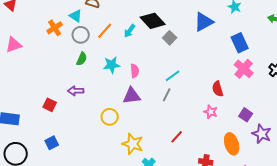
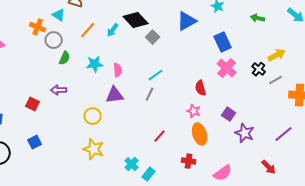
orange cross: (55, 28) -> (38, 27), turned -35
gray circle: (81, 35) -> (54, 40), moved
yellow star: (133, 144) -> (94, 149), moved
orange ellipse: (232, 144) -> (200, 134), moved

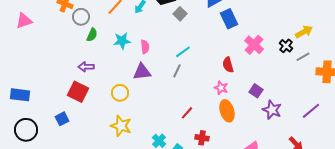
blue rectangle: (223, 42) -> (229, 19), moved
red square: (33, 104) -> (78, 92), moved, size x1.5
red cross: (189, 161) -> (202, 138), moved

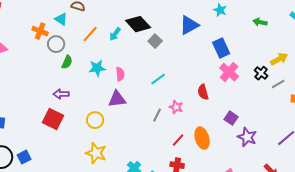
blue rectangle: (229, 19) -> (221, 48), moved
gray line: (177, 71) -> (157, 115), moved
pink star: (221, 88) -> (176, 107), moved
red line: (187, 113) -> (178, 140), moved
blue square: (62, 119) -> (24, 157), moved

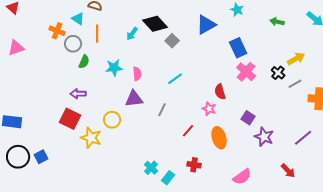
orange line: (90, 34) -> (97, 34), moved, turned -42
pink star: (176, 107) -> (209, 109), moved
gray line: (157, 115) -> (162, 110), moved
red line: (178, 140) -> (188, 131), moved
yellow star: (96, 153) -> (91, 138), moved

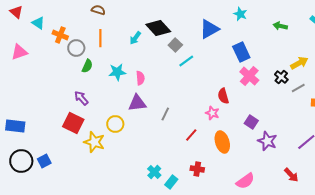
cyan triangle: (78, 19) -> (38, 23), moved
cyan line: (175, 79) -> (186, 61), moved
purple arrow: (78, 94) -> (81, 98), turned 49

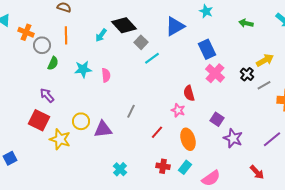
purple triangle: (137, 103) -> (103, 129), moved
cyan rectangle: (171, 182) -> (185, 167), moved

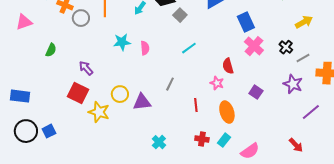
cyan line: (152, 58) -> (189, 48), moved
yellow arrow: (265, 60) -> (304, 22), moved
green semicircle: (53, 63) -> (51, 50), moved
red line: (157, 132) -> (196, 105), turned -48
purple star: (233, 138) -> (293, 84), moved

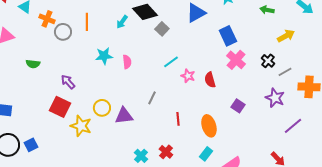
green semicircle: (51, 50) -> (33, 64), turned 72
pink star: (217, 83) -> (188, 76), moved
red cross: (202, 139) -> (166, 152), moved, turned 32

